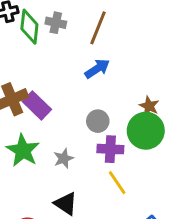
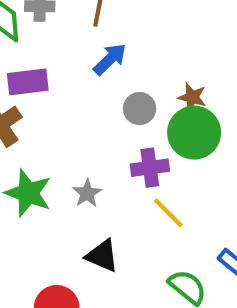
purple rectangle: (37, 105) -> (28, 82), moved, turned -40
gray circle: (98, 121) -> (140, 109), moved

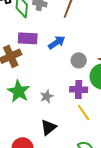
blue arrow: (110, 59) -> (57, 42), moved
black triangle: (102, 256) -> (49, 127), turned 48

